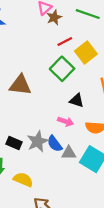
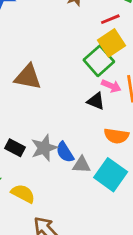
red line: (65, 42) -> (110, 19), moved
green square: (62, 69) -> (99, 61), moved
pink arrow: (66, 122) -> (111, 86), moved

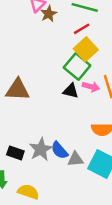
black triangle: (96, 101) -> (71, 91), moved

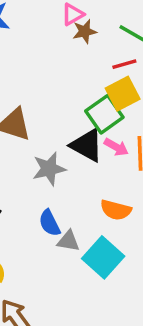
black triangle: (71, 91) -> (87, 145), size x1.5
gray star: (41, 149) -> (49, 169), moved

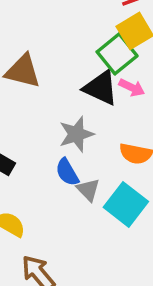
gray star: (49, 169) -> (76, 134), moved
gray triangle: (68, 241) -> (88, 190), turned 40

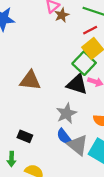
gray triangle: (88, 190) -> (78, 145), size x1.5

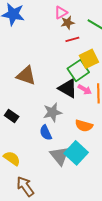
red line: (90, 30) -> (72, 39), moved
black rectangle: (25, 136) -> (12, 116), moved
gray triangle: (78, 145) -> (60, 156), moved

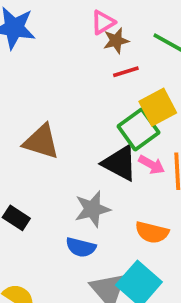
blue semicircle: (46, 133) -> (81, 247), turned -49

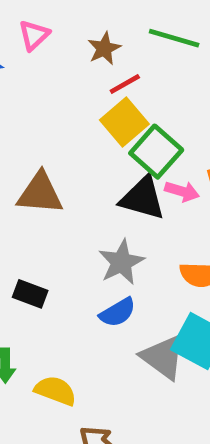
pink triangle: (103, 22) -> (34, 35), moved
yellow square: (158, 107) -> (124, 122), moved
blue semicircle: (81, 247) -> (118, 312), turned -32

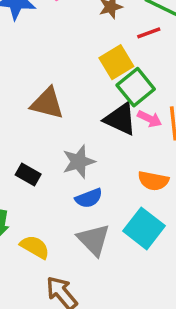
red line: (125, 84) -> (149, 33), moved
gray star: (121, 262) -> (79, 162), moved
gray triangle: (163, 357) -> (94, 240), moved

